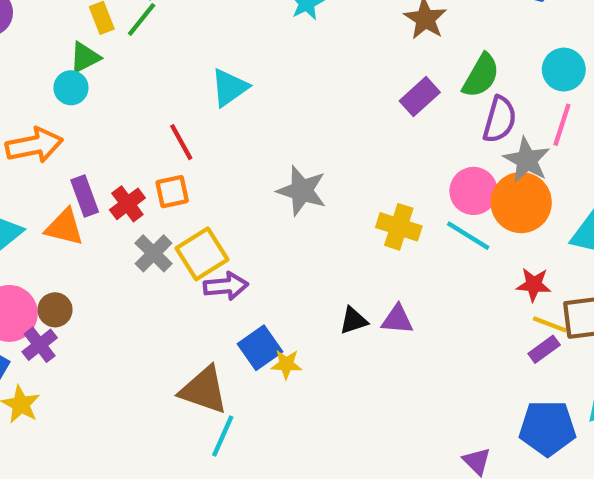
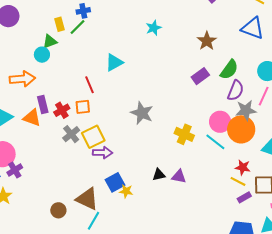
gray star: (527, 160) -> (246, 110), turned 30
brown circle: (55, 310) -> (58, 210), moved
yellow line: (550, 324) -> (238, 181), moved

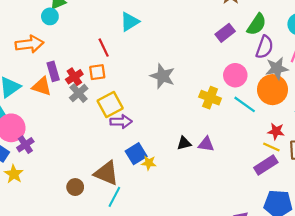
pink circle: (220, 122) -> (235, 75), moved
gray cross: (71, 134) -> (79, 93), moved
purple rectangle: (244, 197) -> (266, 165), moved, size x1.5

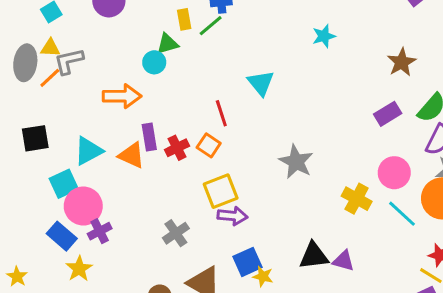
cyan triangle: (130, 22) -> (261, 83), turned -45
orange square: (97, 72) -> (209, 145), turned 35
gray cross: (79, 93) -> (176, 233), moved
black triangle: (184, 143) -> (314, 256), size x1.5

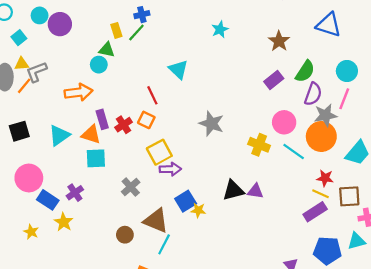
green triangle: (167, 44) -> (107, 50), turned 35
cyan square: (64, 184) -> (96, 158), moved, turned 30
pink circle: (83, 206) -> (29, 178), moved
yellow star: (17, 277) -> (31, 232), moved

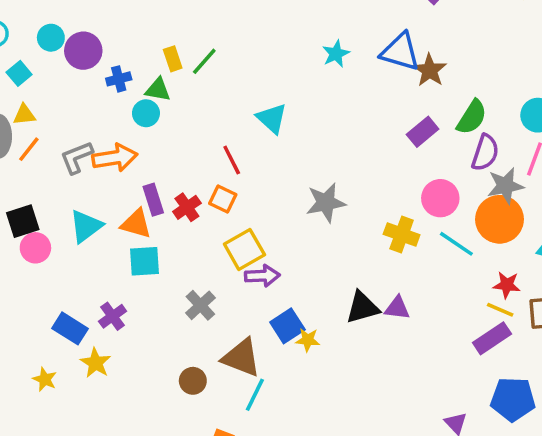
blue cross: (142, 15) -> (119, 79), moved
blue triangle: (329, 25) -> (400, 52), moved
gray L-shape: (36, 72) -> (77, 157), moved
gray star: (211, 124) -> (326, 203), turned -30
pink circle: (29, 178) -> (35, 248), moved, size x0.7

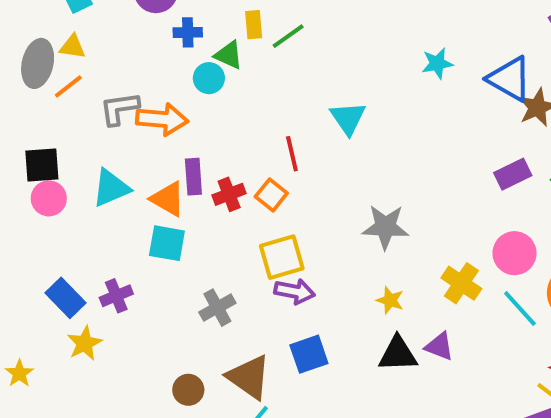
purple triangle: (397, 308) -> (439, 346), moved
yellow star: (308, 340) -> (390, 300), moved
yellow star: (45, 379) -> (19, 373), moved

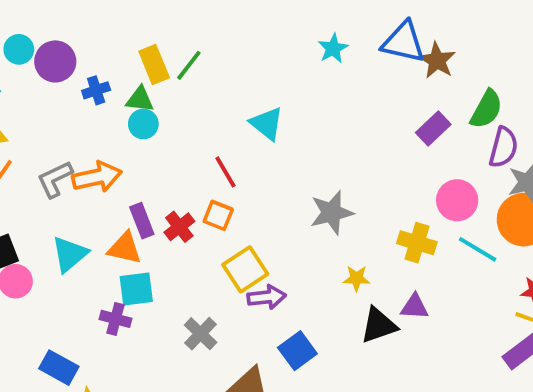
yellow rectangle: (254, 25) -> (154, 65), size x1.4
cyan circle: (209, 78) -> (143, 124), moved
purple cross: (116, 296) -> (116, 319), moved, turned -36

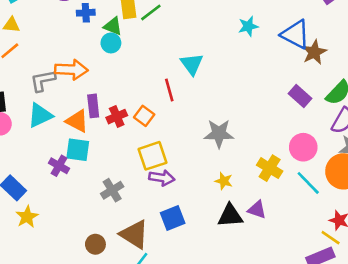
purple rectangle: (433, 128) -> (300, 96), turned 70
red line: (225, 172) -> (169, 90), moved
gray L-shape: (55, 179) -> (43, 81), moved

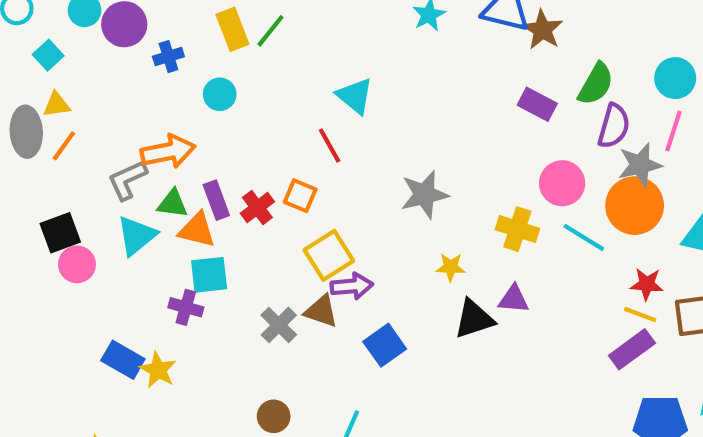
green triangle: (113, 26) -> (173, 204), moved
yellow star: (27, 217) -> (158, 370), moved
brown triangle: (134, 234) -> (321, 311), moved, size x0.7

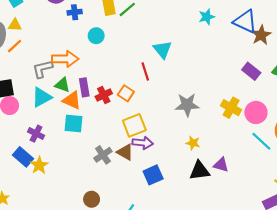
yellow cross: (517, 229) -> (231, 108), moved
purple cross: (186, 307) -> (36, 134), moved

